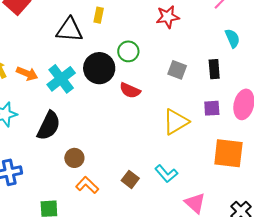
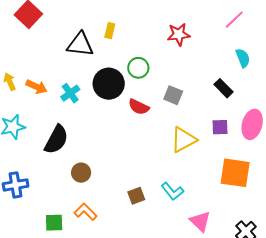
black rectangle: (214, 69) -> (224, 88), turned -42
gray square: (177, 70) -> (173, 95), moved
cyan cross: (61, 79) -> (70, 93), size x0.7
brown square: (130, 179) -> (136, 196), turned 30
orange L-shape: (87, 185) -> (85, 212), moved

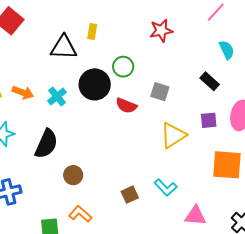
pink triangle: (200, 221) -> (195, 216), turned -35

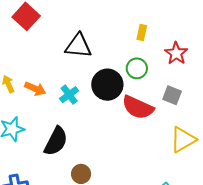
red star: (161, 31) -> (176, 53), moved, turned -30
yellow rectangle: (92, 32) -> (142, 32), moved
red semicircle: (126, 106) -> (138, 107), size x1.5

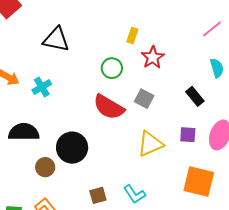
yellow rectangle: (142, 32) -> (132, 36), moved
black circle: (107, 85) -> (72, 148), moved
black semicircle: (56, 141) -> (24, 132), turned -124

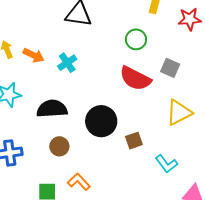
red star: (153, 57) -> (190, 19), moved, turned 30
brown circle: (45, 167) -> (59, 146), moved
brown square: (98, 195) -> (134, 141), moved

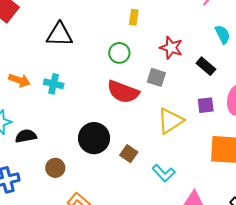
red star: (190, 19) -> (171, 48), moved, turned 30
cyan cross: (67, 63) -> (54, 84), turned -36
black semicircle: (52, 109) -> (26, 136), moved, size x0.7
brown square: (134, 141) -> (129, 154), turned -30

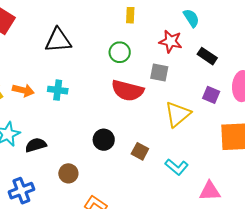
cyan semicircle: (223, 34) -> (191, 18), moved
purple square: (206, 105) -> (211, 95), turned 36
black circle: (94, 138) -> (104, 140), size x0.7

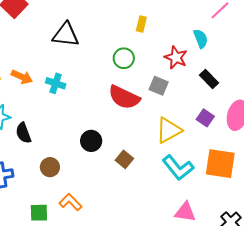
black semicircle: (36, 145) -> (23, 133), turned -105
cyan L-shape: (177, 167) -> (178, 168), moved, size x1.4

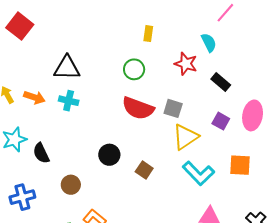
black triangle: (66, 35) -> (67, 68), moved
gray square: (159, 86) -> (173, 108), moved
orange square: (220, 164) -> (240, 165), size x0.7

